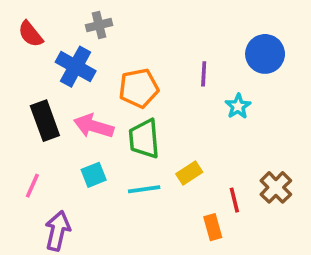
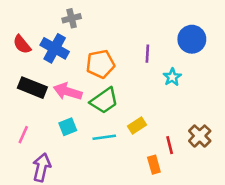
red semicircle: (30, 34) -> (22, 44), moved
black rectangle: (45, 121) -> (32, 88), turned -48
green trapezoid: (144, 139) -> (104, 101), turned -120

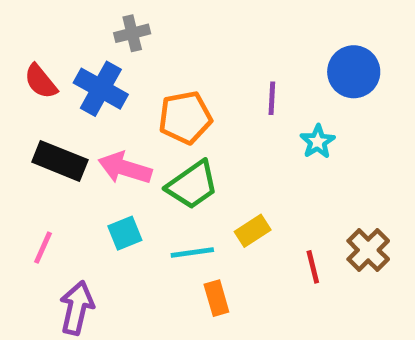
orange rectangle: (154, 165) -> (216, 298), moved

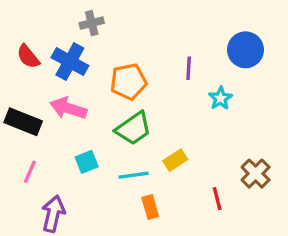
black rectangle: (60, 161) -> (23, 122), moved
pink arrow: (125, 168) -> (68, 108), moved
red line: (313, 267) -> (217, 199), moved

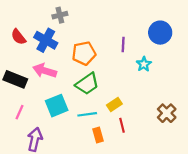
cyan square: (87, 162) -> (57, 106), size x1.5
red line: (217, 199) -> (122, 125), moved

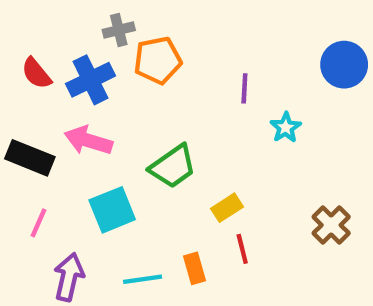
blue circle: (160, 33) -> (344, 65), moved
blue cross: (46, 40) -> (91, 80), turned 35
orange pentagon: (84, 53) -> (158, 60), moved
cyan line: (87, 114) -> (143, 279), moved

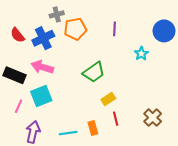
purple line: (244, 88) -> (114, 29), moved
cyan star: (286, 127) -> (141, 54), moved
green trapezoid: (173, 166) -> (94, 72), moved
cyan square: (112, 210) -> (41, 96), moved
brown cross: (331, 225) -> (153, 118), moved

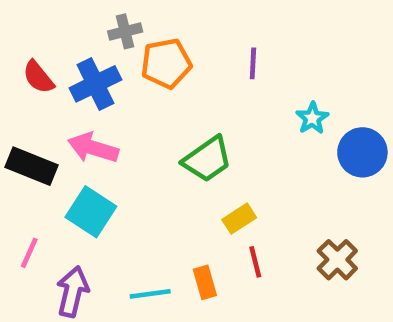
blue circle: (164, 31) -> (362, 152), moved
cyan square: (41, 96) -> (91, 212), turned -35
pink line: (19, 106) -> (29, 253), moved

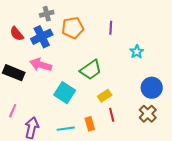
gray cross: (125, 31) -> (47, 14), moved
blue circle: (362, 152) -> (152, 88), moved
cyan square: (91, 212) -> (65, 93), moved

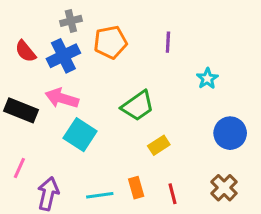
cyan square: (65, 93) -> (80, 135), moved
brown cross: (148, 114) -> (224, 188), moved
red line: (112, 115) -> (173, 194), moved

